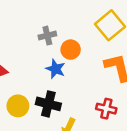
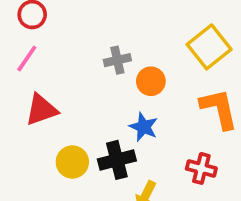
blue star: (56, 69) -> (144, 127), moved
black cross: (48, 104) -> (117, 160), turned -30

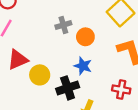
yellow circle: (72, 162) -> (40, 75), moved

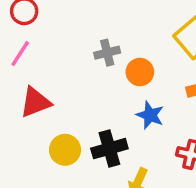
blue star: (83, 66) -> (150, 115), moved
yellow circle: (40, 75) -> (65, 150), moved

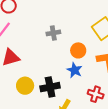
orange circle: (140, 72) -> (78, 50), moved

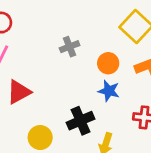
yellow circle: (25, 86) -> (40, 138), moved

